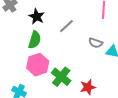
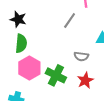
gray line: (66, 26) -> (70, 21), moved
gray semicircle: (96, 43) -> (81, 56), moved

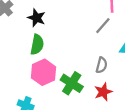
gray line: (70, 21) -> (103, 26), moved
gray semicircle: (81, 56) -> (101, 65), turned -88

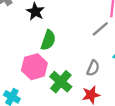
green semicircle: (37, 45) -> (48, 40), moved

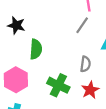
pink hexagon: (34, 67) -> (16, 80), moved

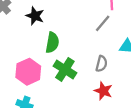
green cross: (58, 85) -> (65, 69), moved
red star: (90, 90) -> (103, 91), turned -30

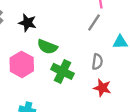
green semicircle: (52, 43) -> (47, 47), turned 108
pink hexagon: (28, 72) -> (22, 64), moved

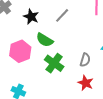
gray line: (94, 22) -> (62, 15), moved

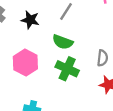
green semicircle: (45, 40) -> (63, 42), moved

